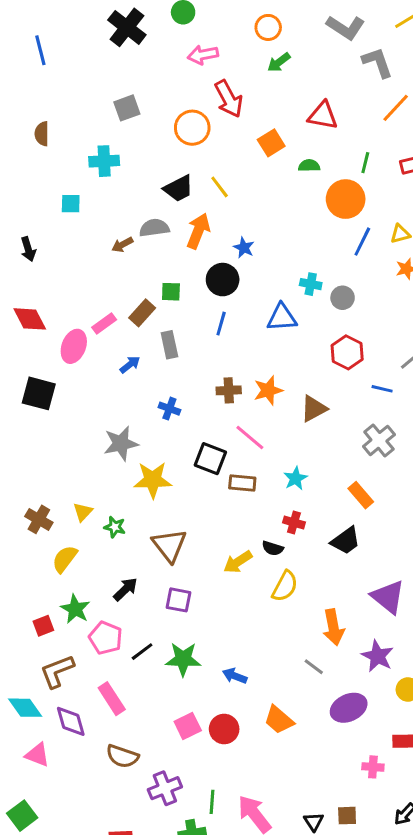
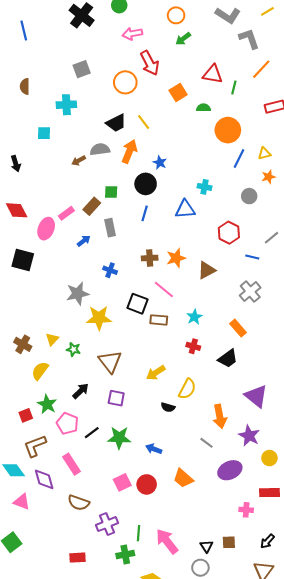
green line: (365, 163) -> (234, 87), moved
gray circle: (343, 298) -> (249, 196), moved
black semicircle: (273, 548) -> (168, 407), moved

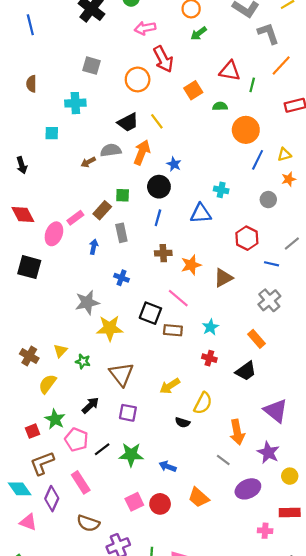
gray square: (82, 69) -> (91, 66), turned 36
blue arrow: (84, 241) -> (94, 247), turned -40
brown cross: (150, 258) -> (163, 253), moved
purple diamond: (44, 479) -> (52, 499), turned 40

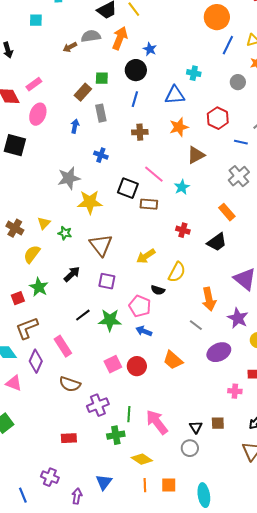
pink rectangle: (75, 218) -> (34, 84), moved
orange star: (191, 265) -> (179, 127), moved
cyan star: (210, 327) -> (182, 187), moved
pink pentagon: (76, 440) -> (140, 306), moved

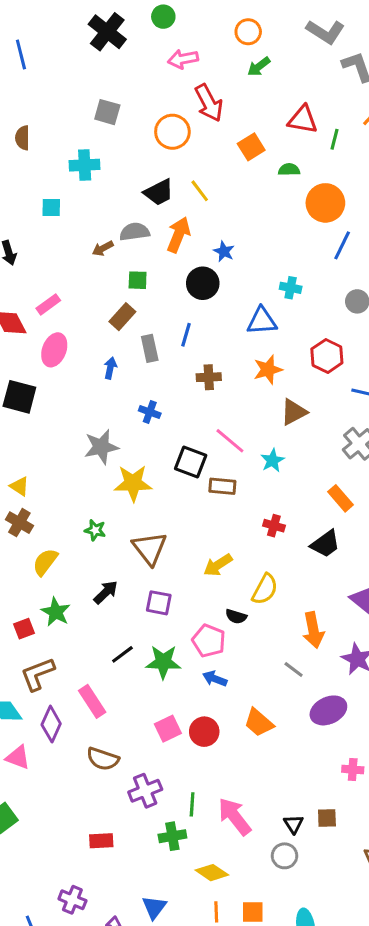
green square: (102, 78) -> (138, 280), moved
blue line: (135, 99) -> (186, 335), moved
yellow triangle: (44, 223) -> (19, 486), moved, turned -40

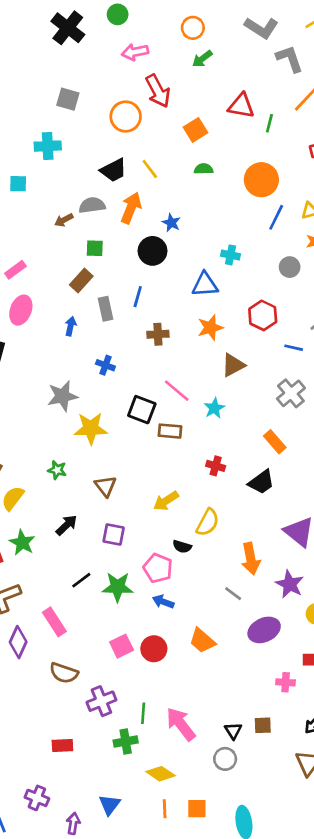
green semicircle: (289, 170) -> (204, 169), moved
brown triangle: (150, 548) -> (105, 486), size x0.7

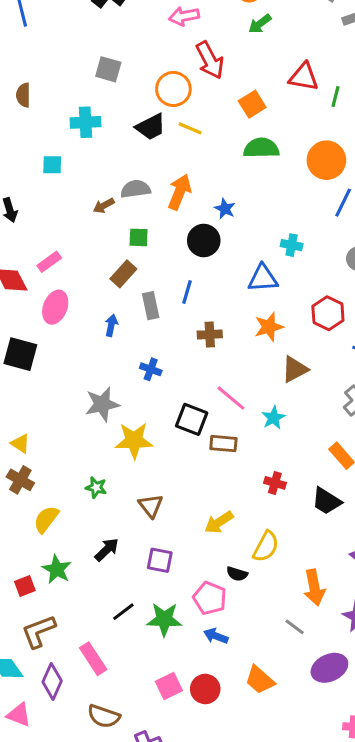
yellow line: (150, 169) -> (190, 128), moved, turned -30
green semicircle: (204, 169) -> (261, 148), size x1.6
black trapezoid: (114, 170) -> (151, 127), moved
black trapezoid: (261, 482) -> (326, 501), turned 68

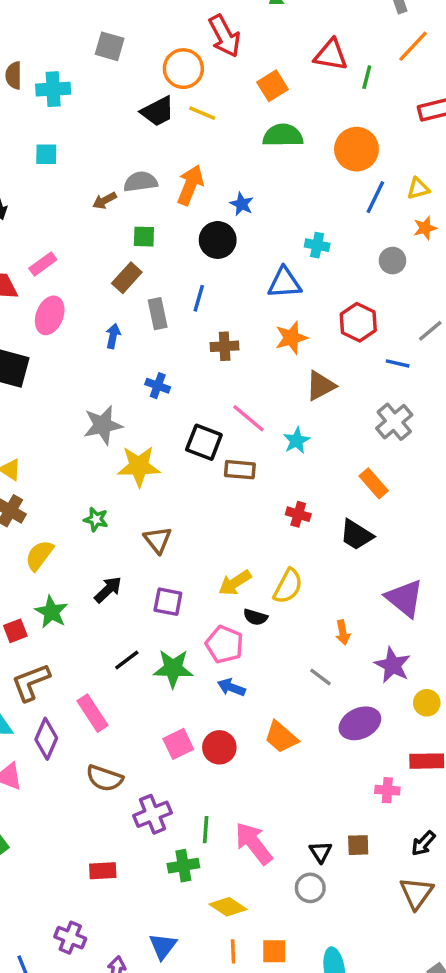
cyan cross: (86, 122) -> (53, 89), moved
yellow arrow: (219, 522) -> (235, 583), moved
orange arrow: (314, 587) -> (343, 633), size x0.6

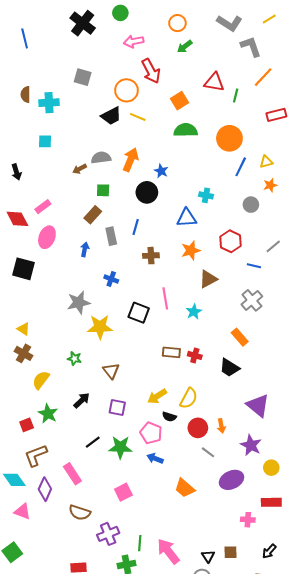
pink line: (249, 418) -> (165, 298), turned 40
brown rectangle: (240, 470) -> (171, 352), moved
red circle: (219, 747) -> (198, 428), moved

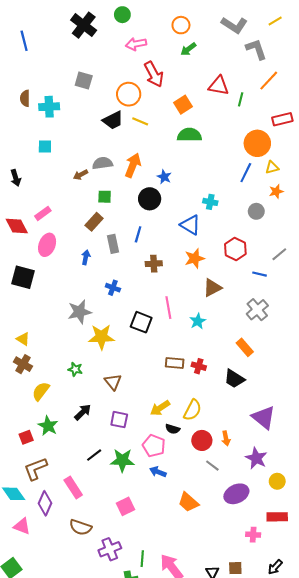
orange circle: (229, 138) -> (257, 143), moved
blue triangle: (187, 218) -> (190, 225), turned 35

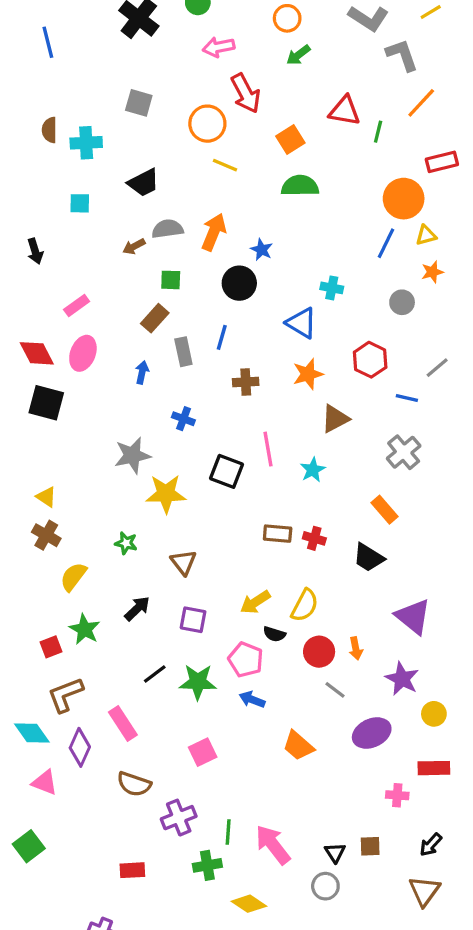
black trapezoid: (113, 120) -> (144, 183), moved
red diamond: (17, 226) -> (37, 353), moved

